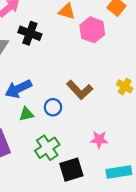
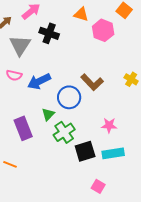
blue circle: (53, 107) -> (69, 97), size x1.5
green triangle: (26, 114) -> (48, 114), moved, turned -32
cyan rectangle: (119, 172) -> (113, 153), moved

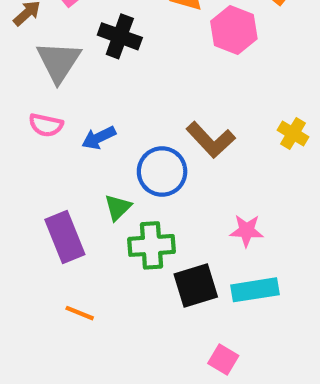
blue arrow: (39, 81) -> (99, 138), size x0.7
green cross: (64, 132) -> (151, 245), turned 30
orange line: (10, 164) -> (80, 313), moved

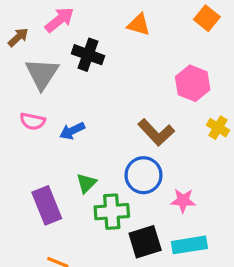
pink hexagon: (234, 30) -> (193, 83), moved
blue circle: (162, 172) -> (143, 175), moved

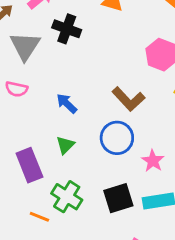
blue arrow: (72, 131) -> (67, 103), moved, turned 70
pink star: (183, 201) -> (153, 161), turned 30
green cross: (112, 212) -> (67, 197), moved, turned 36

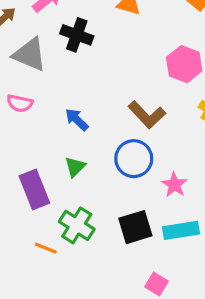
gray triangle: (25, 46) -> (30, 54), turned -40

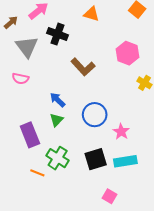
gray triangle: (30, 54) -> (27, 47), turned 30
brown L-shape: (147, 115) -> (83, 67), moved
blue arrow: (77, 120) -> (58, 100), moved

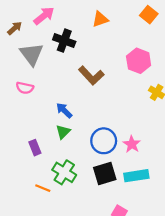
orange triangle: (91, 14) -> (100, 19), turned -35
blue circle: (95, 115) -> (104, 141), moved
purple rectangle: (30, 135) -> (35, 148), size x0.6

